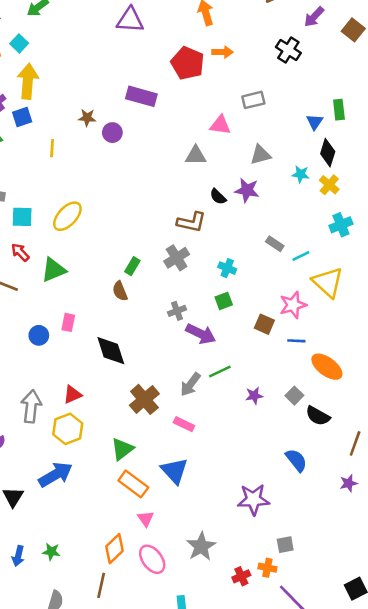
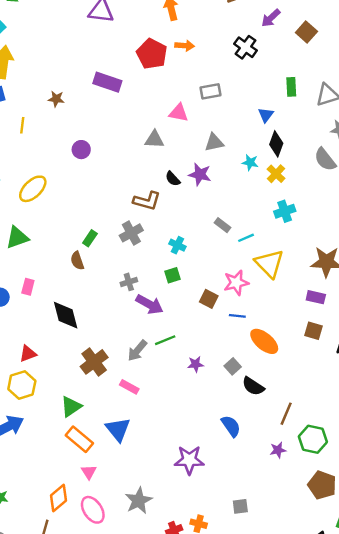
green rectangle: (339, 110) -> (291, 87), moved
purple circle: (112, 133) -> (81, 150), moved
gray square: (285, 545) -> (240, 506), moved

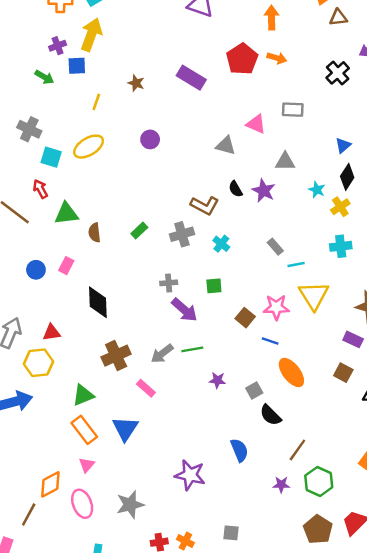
yellow ellipse: (33, 189) -> (89, 147), moved
cyan cross: (177, 245) -> (221, 244), moved
brown semicircle: (77, 261) -> (95, 233), moved

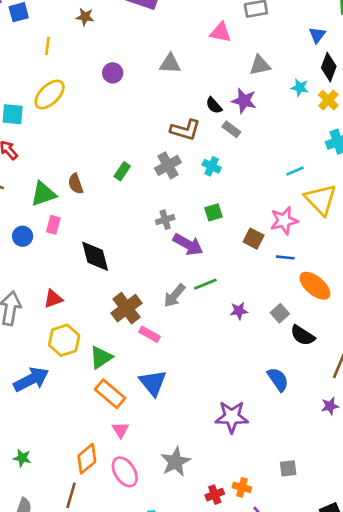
gray triangle: (226, 146) -> (170, 64), moved
green triangle: (66, 214) -> (43, 194), moved
gray rectangle: (275, 247) -> (231, 129), moved
yellow hexagon: (38, 363) -> (64, 340), moved
pink rectangle: (146, 388) -> (149, 334), moved

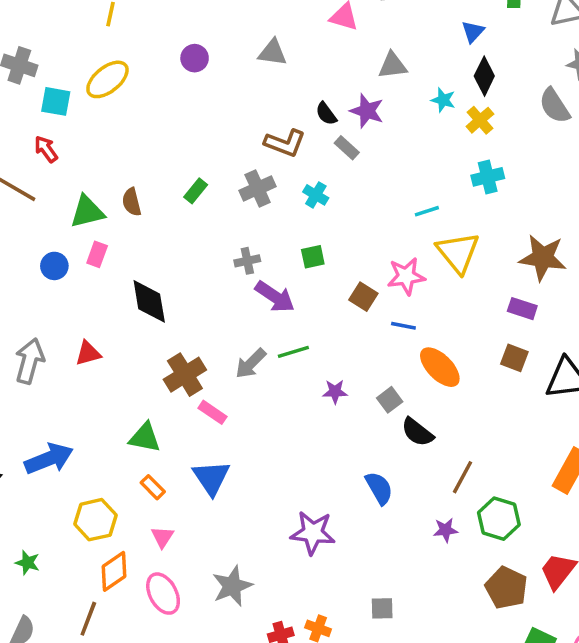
yellow hexagon: (64, 340) -> (95, 520), moved
green triangle: (101, 357) -> (145, 438), turned 40
orange rectangle: (110, 394) -> (153, 487), size x0.6

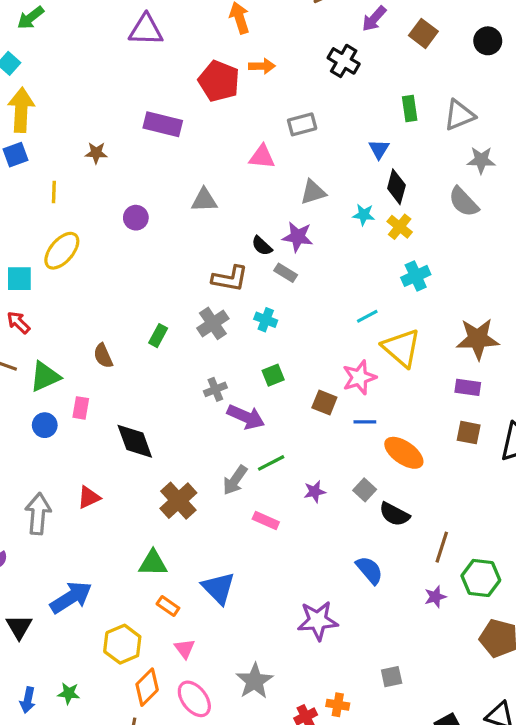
green triangle: (87, 212) -> (45, 377), moved
pink rectangle: (213, 412) -> (266, 521), moved

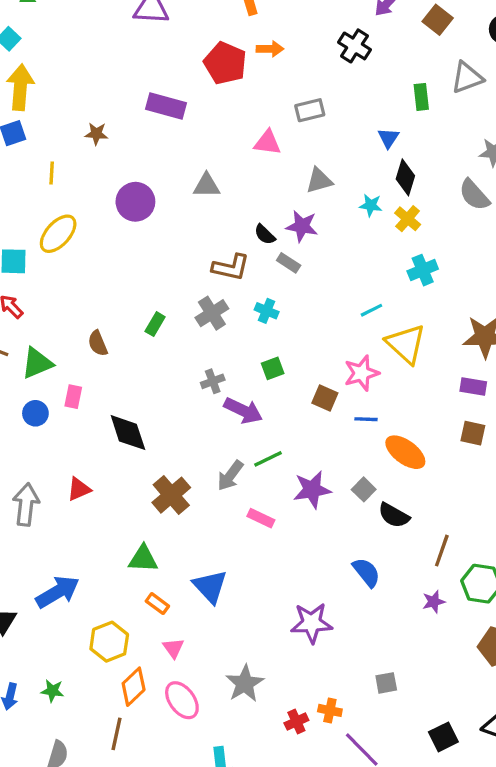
gray triangle: (459, 115) -> (467, 78), moved
purple circle: (136, 218) -> (135, 202), size x1.5
purple star: (315, 492) -> (312, 490), size x1.6

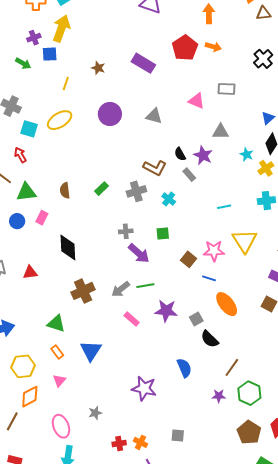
cyan line: (371, 310) -> (224, 207), moved
gray star: (245, 683) -> (95, 413), size x0.6
pink ellipse: (182, 700) -> (61, 426), moved

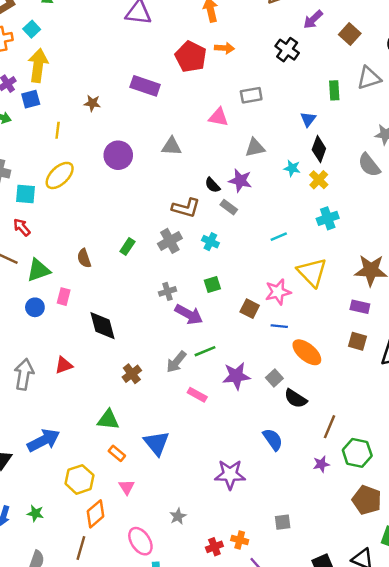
brown cross: (83, 291) -> (132, 374), size x0.7

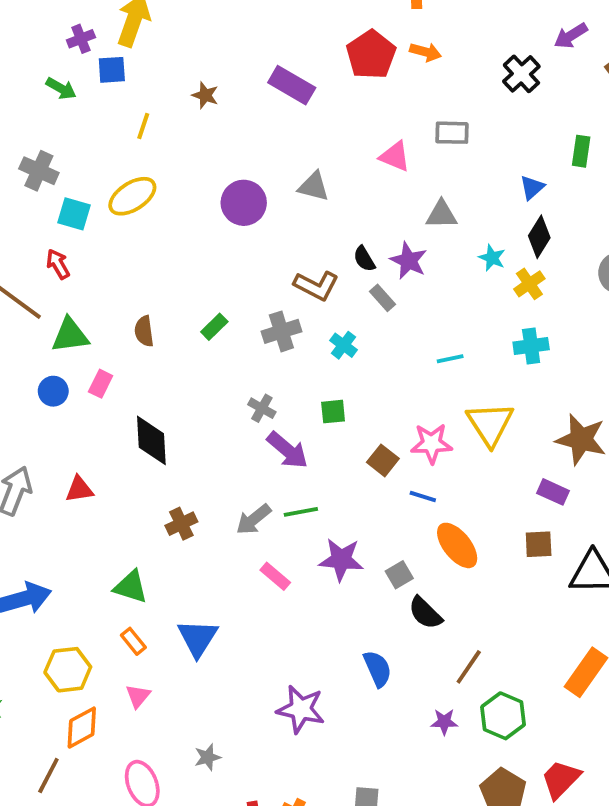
purple circle: (118, 155) -> (244, 203), moved
gray cross: (167, 291) -> (262, 408), turned 35
brown square: (358, 341) -> (539, 544), turned -30

